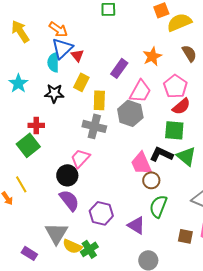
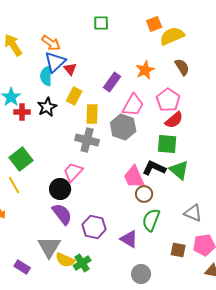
black star: (54, 93) -> (47, 107), turned -30
red cross: (36, 125) -> (22, 112), moved
yellow line: (21, 184) -> (14, 185), moved

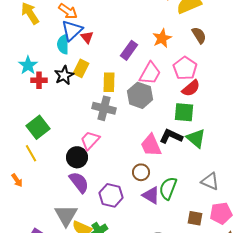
yellow rectangle: (74, 96) -> (81, 68), moved
brown circle: (144, 194) -> (141, 172), moved
purple triangle: (129, 239) -> (151, 195), moved

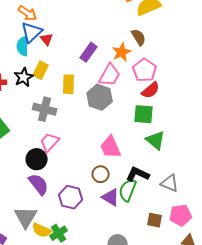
brown semicircle: (199, 35) -> (139, 37), moved
orange star: (162, 38) -> (122, 52), moved
gray cross: (104, 108) -> (45, 109), moved
black L-shape: (171, 136) -> (138, 174), moved

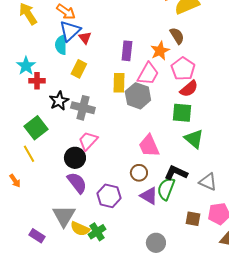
purple rectangle: (89, 52) -> (127, 51), turned -30
black star: (24, 77) -> (59, 101), moved
yellow rectangle: (69, 84) -> (119, 83), moved

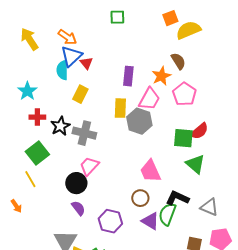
red cross: (37, 81) -> (37, 117), moved
red semicircle: (189, 89) -> (199, 131), moved
purple semicircle: (77, 183) -> (78, 208), size x0.7

